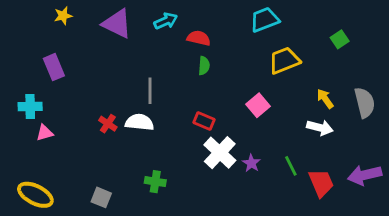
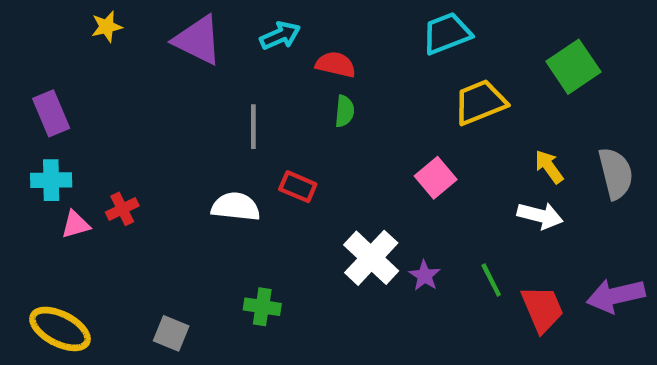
green square: (340, 39) -> (573, 67), size x1.6
purple rectangle: (54, 67) -> (51, 113), moved
gray line: (150, 91) -> (253, 127), moved
red rectangle: (204, 121) -> (298, 187), moved
red cross: (108, 124) -> (122, 209), moved, turned 30

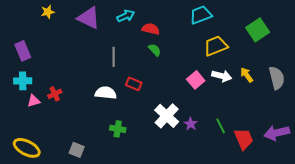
green semicircle: (345, 111) -> (155, 50), turned -48
white arrow: (540, 216) -> (222, 76), moved
green cross: (262, 307) -> (118, 129), moved

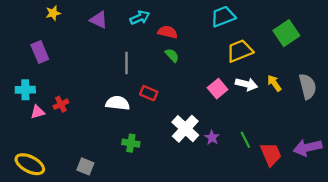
purple triangle: (89, 18) -> (99, 20), size x0.7
purple rectangle: (23, 51) -> (40, 52), moved

